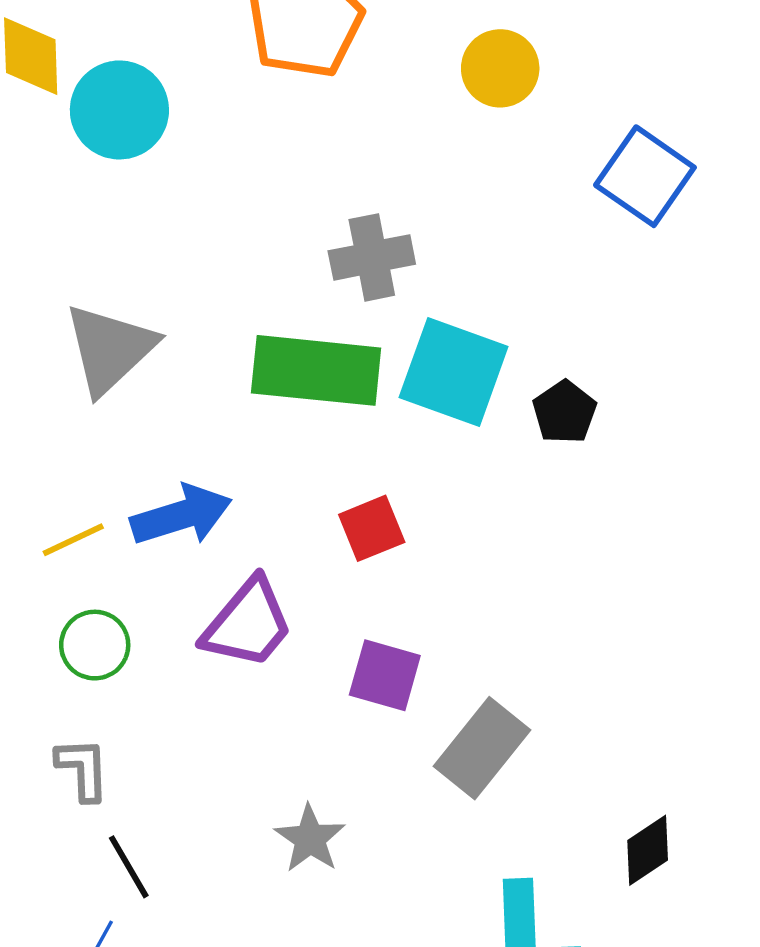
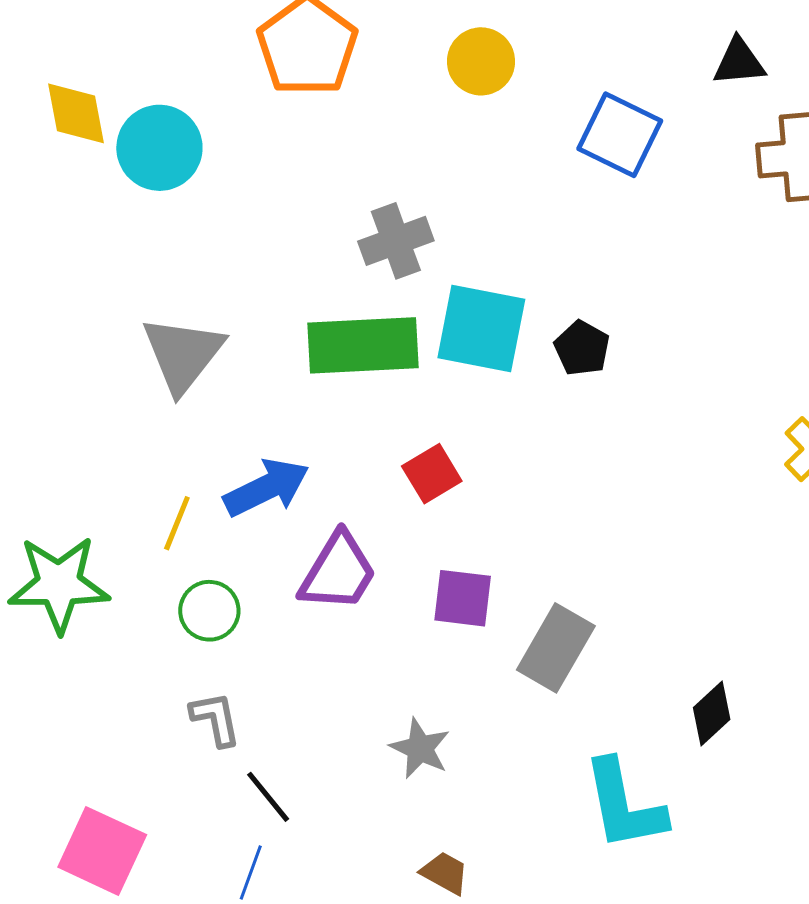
yellow line: (73, 540) -> (177, 523), turned -34

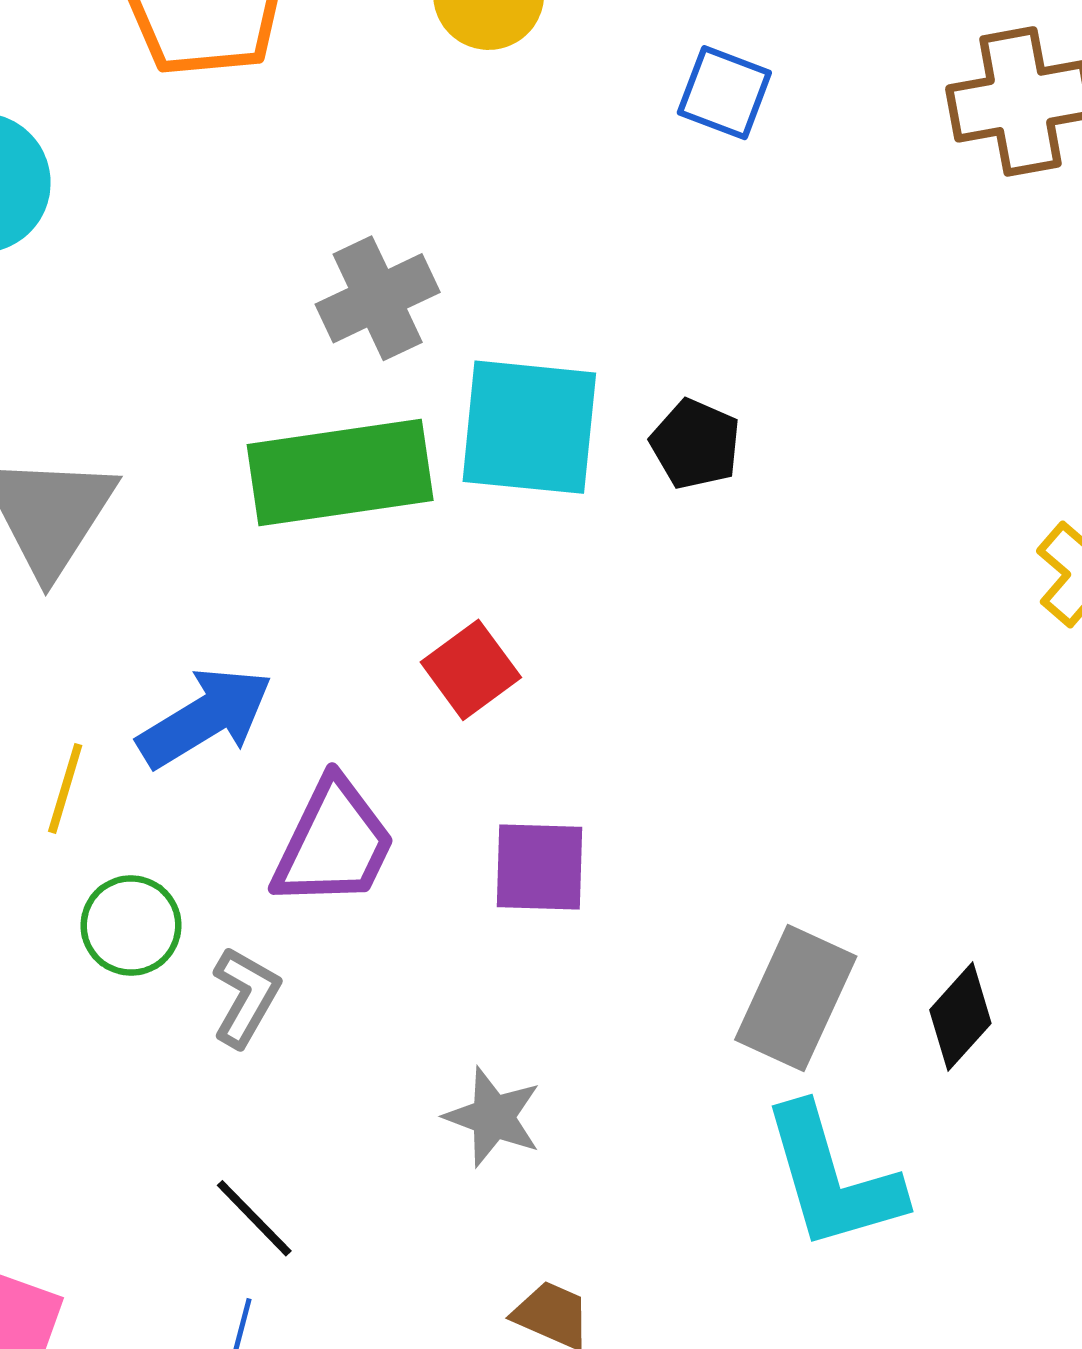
blue square: (620, 135) -> (724, 93), size x0.7
gray rectangle: (556, 648) -> (796, 998), moved
gray L-shape: (215, 719) -> (246, 997), moved, turned 46

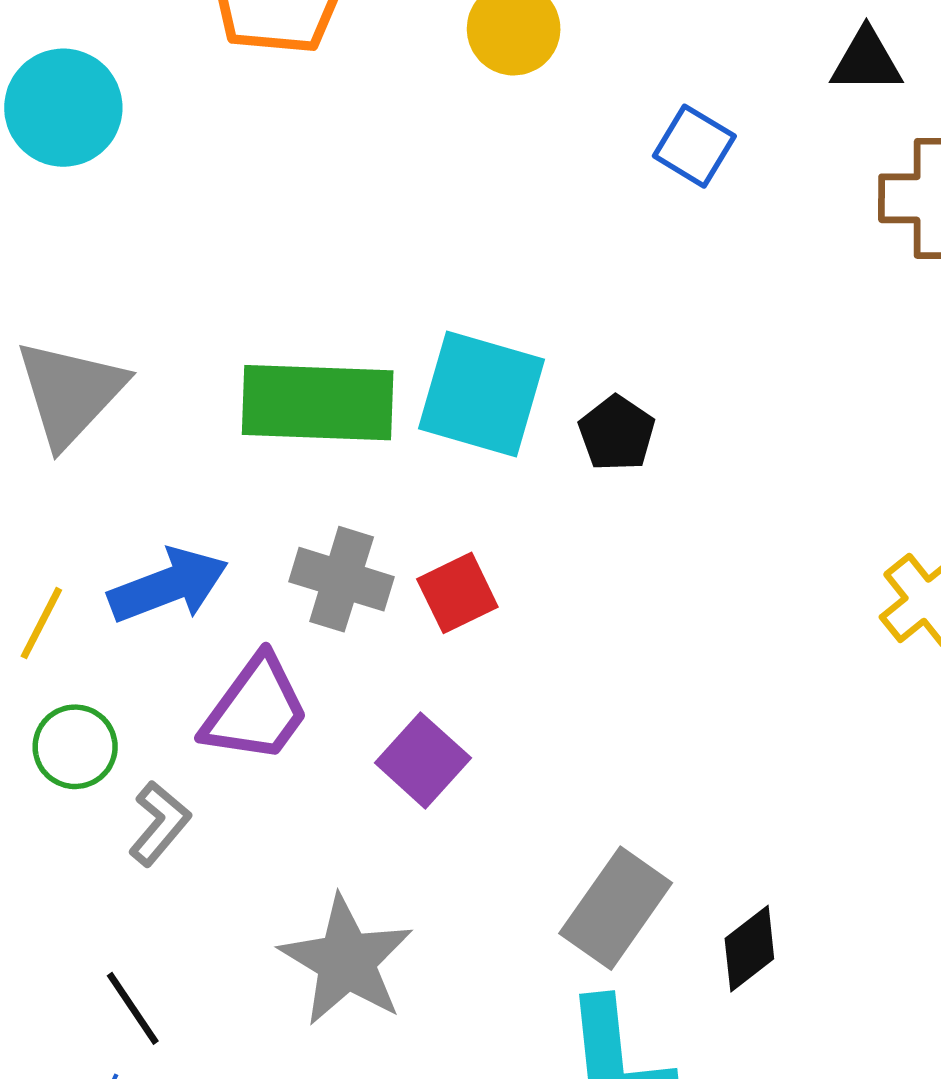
gray cross: (378, 298) -> (342, 579), moved, turned 32
red square: (471, 670) -> (457, 593), moved
purple square: (540, 867) -> (423, 760), turned 30
gray star: (493, 1117) -> (346, 961), size x1.6

